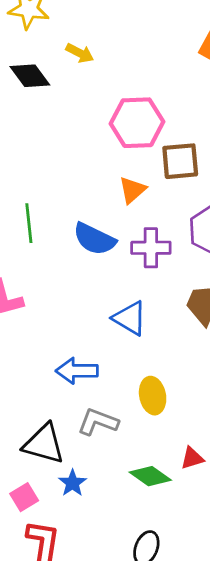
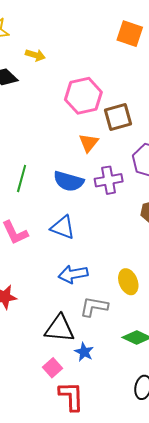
green line: (29, 223) -> (22, 178), turned 32
blue triangle: (130, 318) -> (63, 227), moved

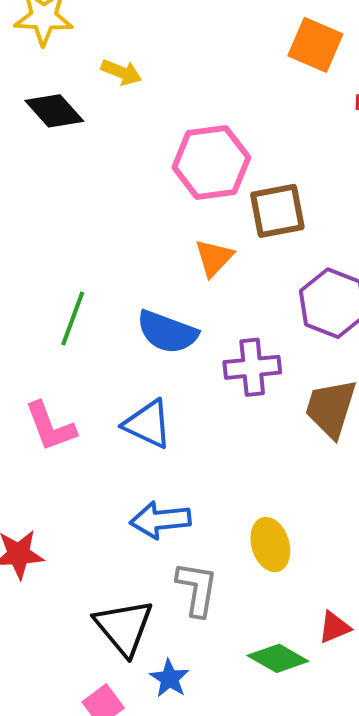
purple cross: (109, 180) -> (252, 367), moved
gray L-shape: (94, 307) -> (197, 589), turned 84
black triangle: (59, 329) -> (124, 627), turned 40

